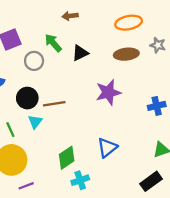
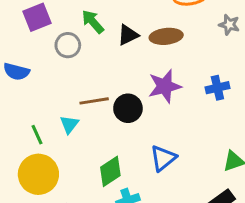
brown ellipse: (126, 54) -> (166, 36), moved
black circle: (27, 98) -> (128, 108), moved
blue cross: (157, 106) -> (217, 88), moved

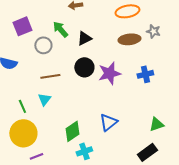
brown ellipse: (166, 36) -> (129, 39), moved
brown line: (94, 101) -> (50, 76), moved
black circle: (128, 108) -> (84, 67), moved

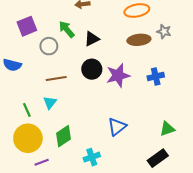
green diamond: (72, 131) -> (64, 136), moved

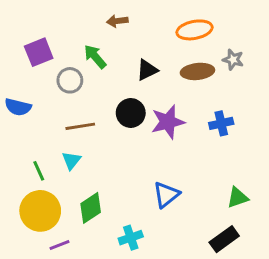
black triangle: (92, 39) -> (147, 70), moved

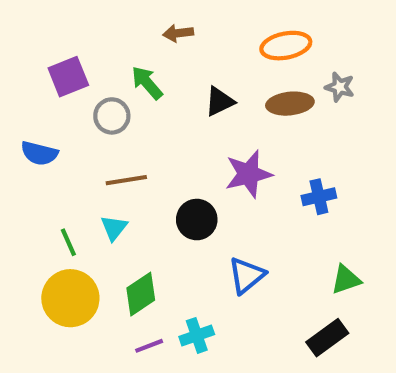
black circle: (131, 113) -> (197, 220), moved
blue cross: (221, 123) -> (319, 197), moved
purple line: (59, 245) -> (149, 346), moved

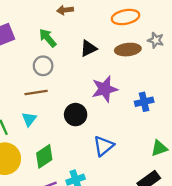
gray circle: (112, 116) -> (43, 66), moved

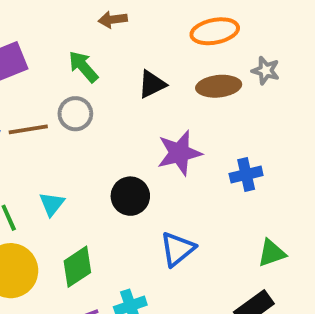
brown line: (36, 93) -> (28, 129), moved

